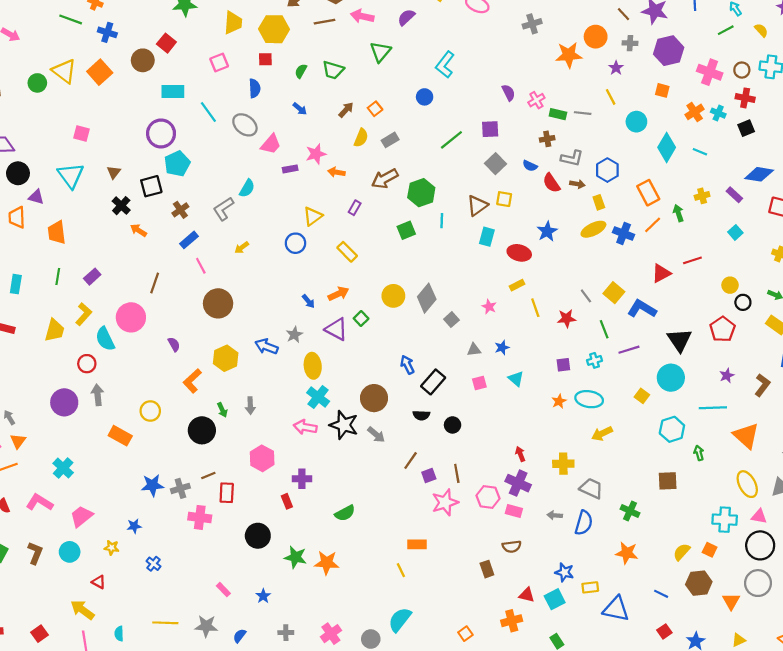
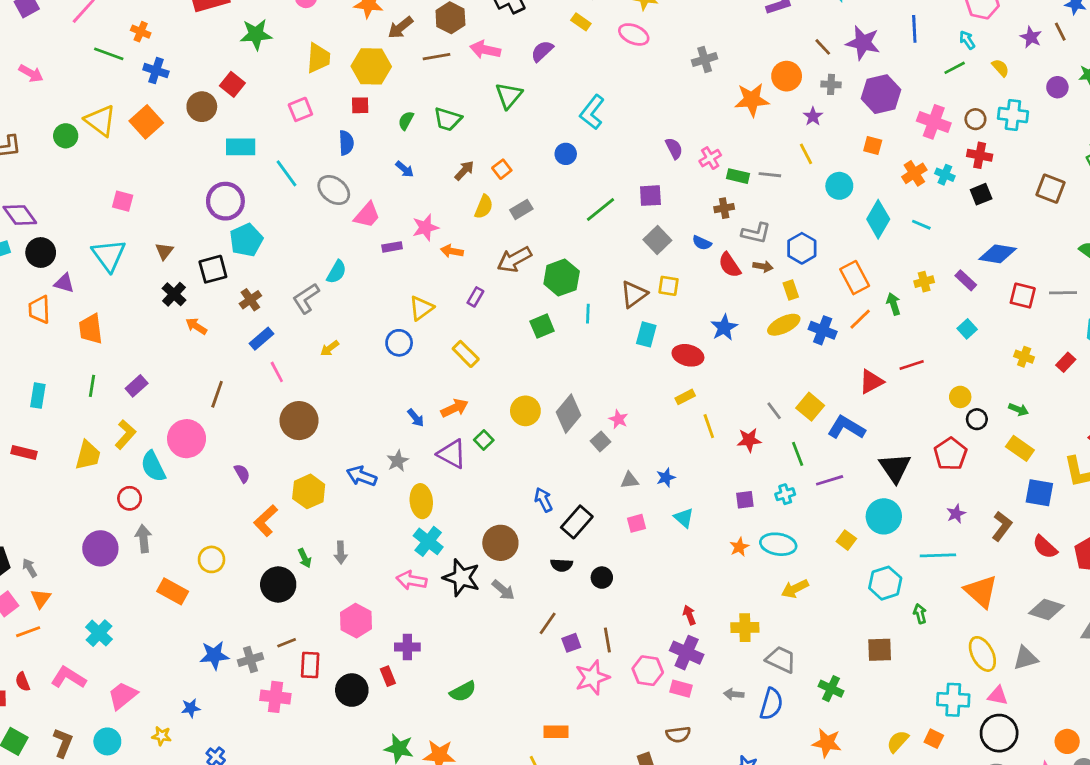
pink star: (489, 307) -> (618, 419), moved
black circle: (258, 536) -> (352, 690), moved

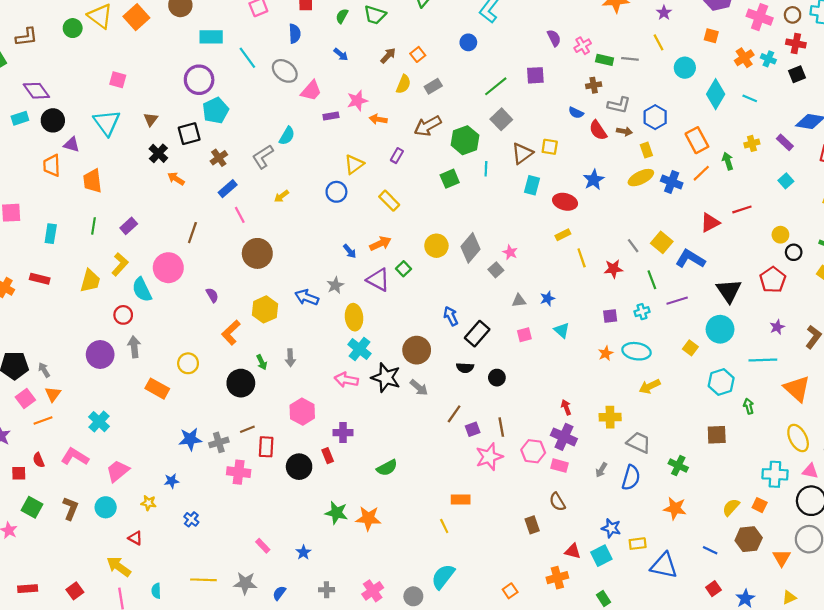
gray square: (657, 240) -> (501, 119), moved
gray arrow: (734, 694) -> (601, 470), turned -64
brown semicircle: (678, 734) -> (557, 502), turned 66

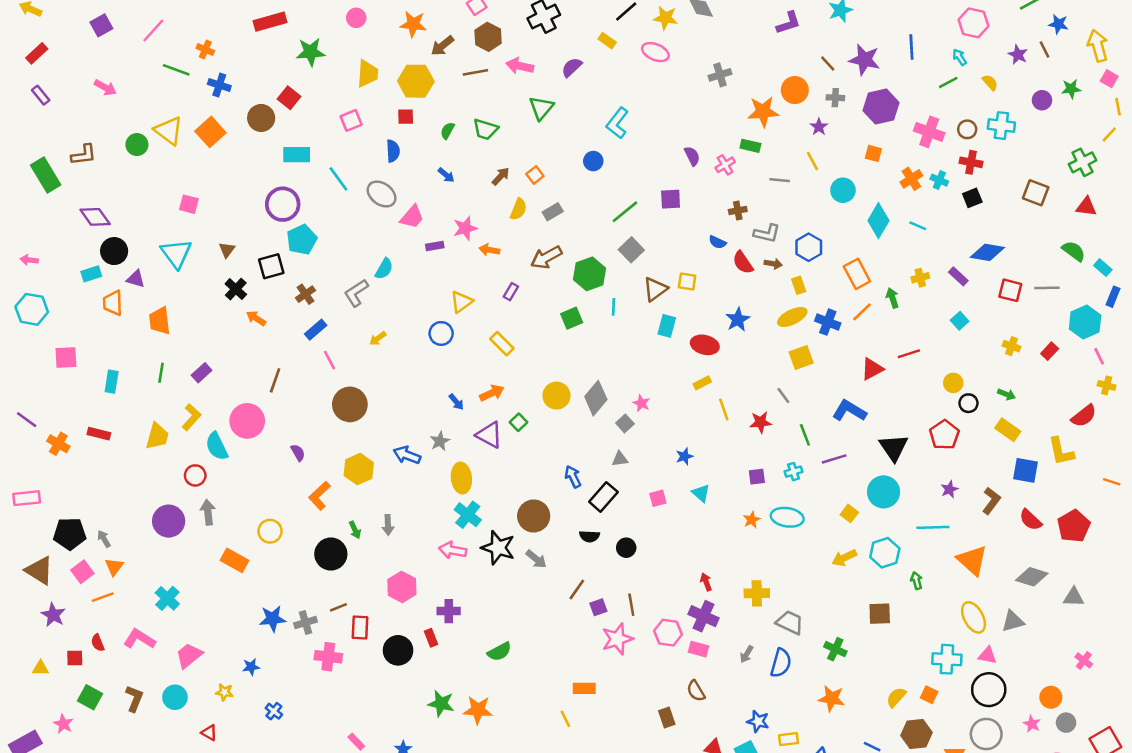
green rectangle: (605, 60) -> (750, 146), moved
cyan rectangle: (20, 118) -> (91, 274), moved
yellow square: (662, 242) -> (801, 358), moved, turned 30
gray triangle: (519, 301) -> (620, 459), moved
yellow arrow: (650, 386) -> (844, 558), moved

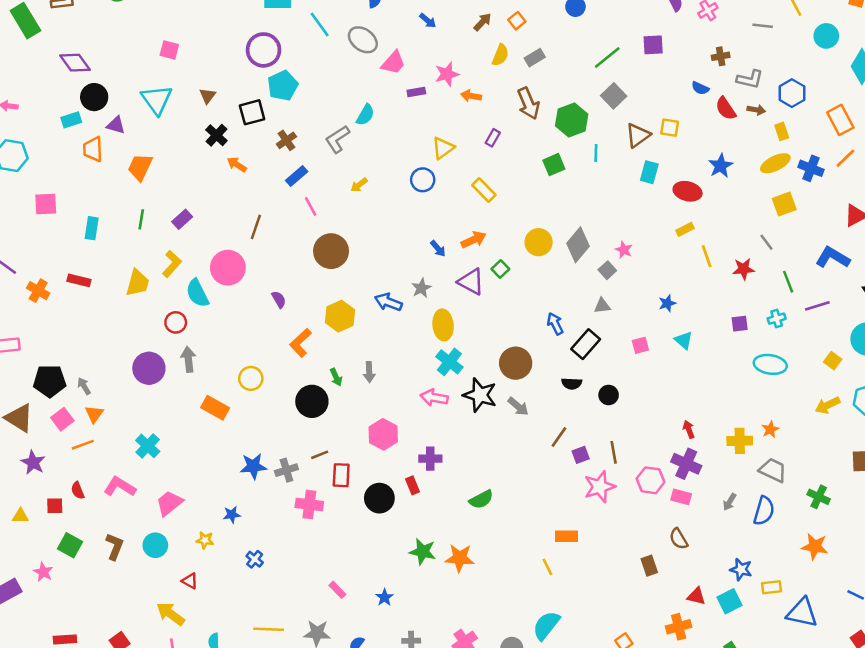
brown arrow: (546, 257) -> (528, 103), turned -84
orange trapezoid: (160, 321) -> (140, 167), turned 32
orange star: (752, 520) -> (770, 429), moved

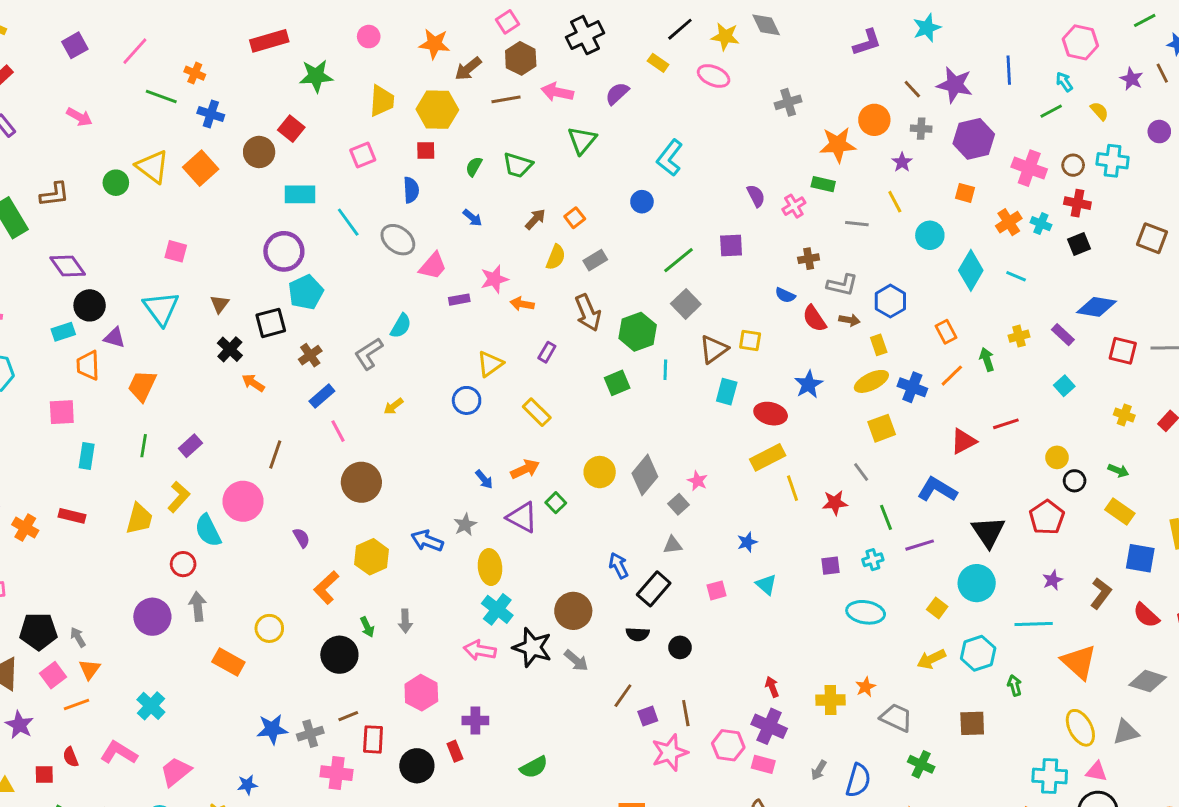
orange rectangle: (840, 120) -> (946, 332), size x0.7
pink square: (46, 204) -> (62, 412), moved
yellow rectangle: (685, 229) -> (768, 457), size x1.6
gray trapezoid: (773, 470) -> (896, 718), moved

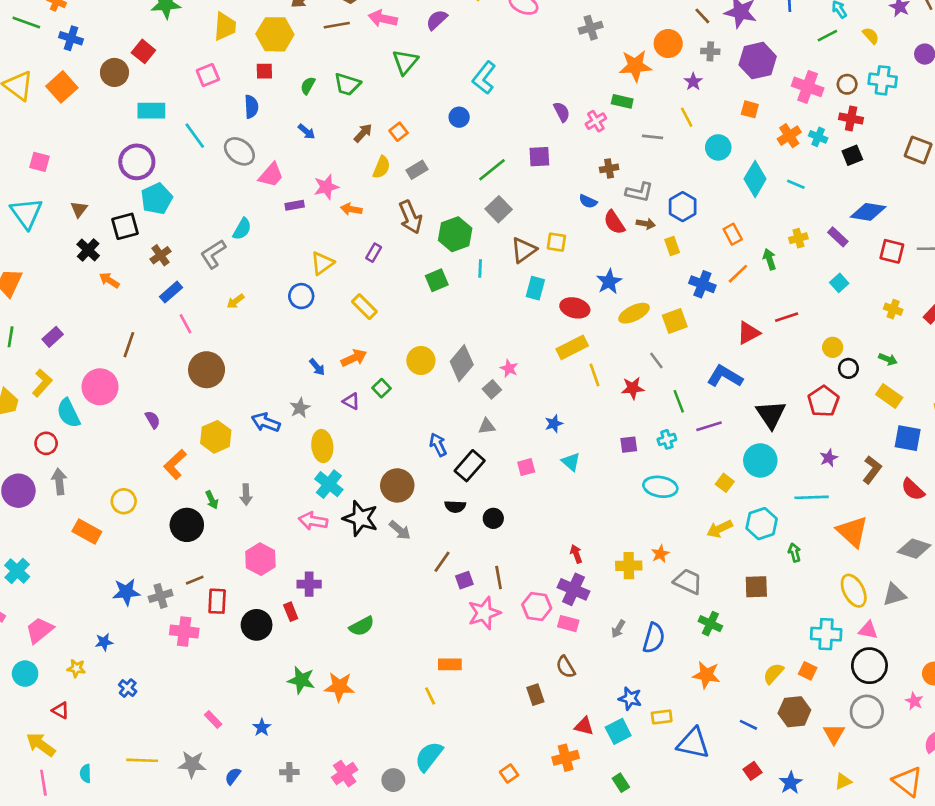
yellow ellipse: (871, 381) -> (634, 313), moved
purple triangle: (522, 517) -> (351, 401), size x0.6

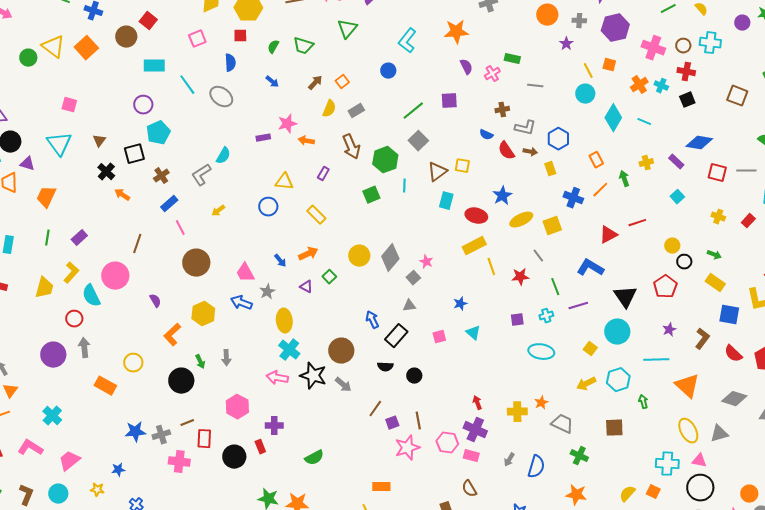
orange star: (635, 66) -> (456, 32), moved
yellow line: (687, 117) -> (588, 71), moved
purple circle: (137, 162) -> (143, 105), size x0.7
pink trapezoid: (271, 175) -> (245, 273), moved, turned 110
yellow triangle: (322, 263) -> (284, 182), turned 42

